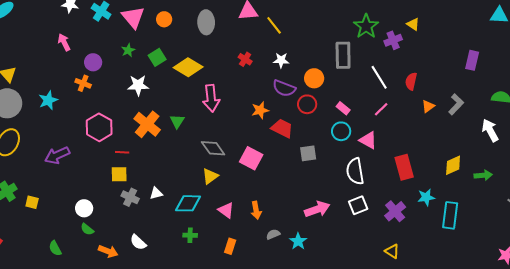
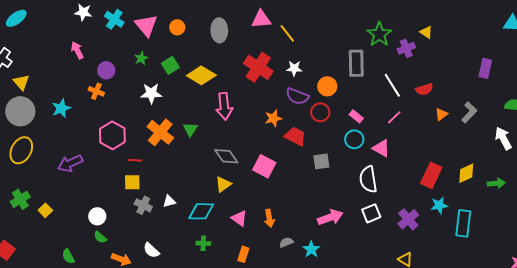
red cross: (245, 59) -> (258, 67), size x2.0
red semicircle: (411, 81) -> (424, 89), turned -120
red rectangle: (404, 167) -> (431, 175), moved, turned 40
yellow square: (32, 202) -> (45, 210), turned 32

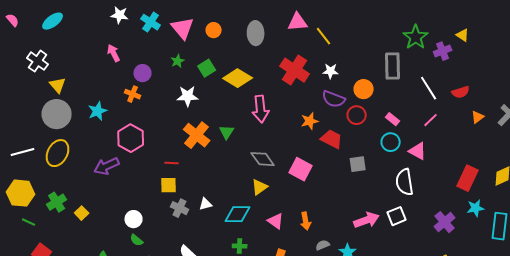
pink hexagon: (112, 135) -> (131, 138), moved
white square: (371, 213) -> (397, 216), moved

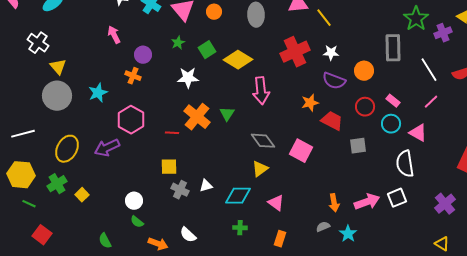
red cross: (295, 70) -> (295, 52), turned 32
red circle: (357, 115) -> (365, 107), moved
yellow ellipse: (58, 153) -> (67, 149), moved
red line: (172, 163) -> (172, 133), moved
orange arrow: (306, 221) -> (334, 203), moved

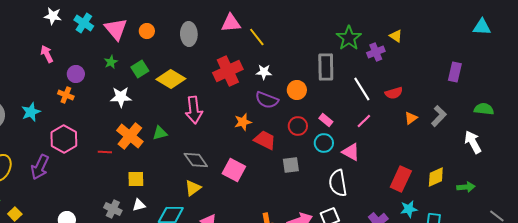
green triangle: (227, 114) -> (160, 133), turned 42
purple arrow: (107, 148) -> (40, 167), turned -40
yellow square: (169, 167) -> (136, 179), moved

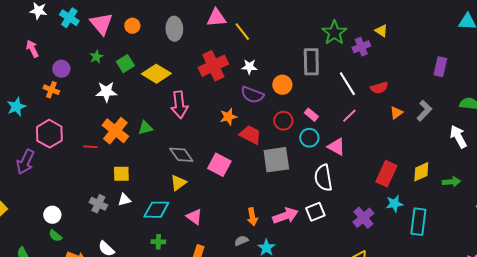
gray square: (291, 165) -> (276, 160), size x1.6

